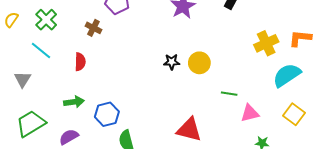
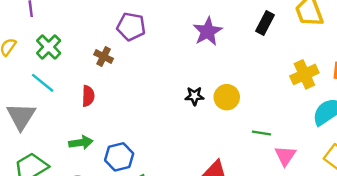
gray triangle: (23, 79) -> (21, 116), size x1.5
pink triangle: (250, 113) -> (285, 156), turned -42

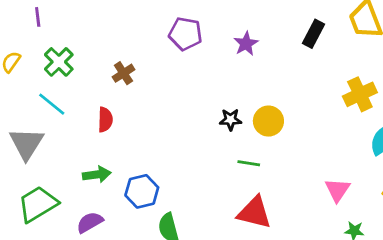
purple pentagon: (131, 27) -> (185, 34), moved
purple star: (208, 31) -> (246, 44), size x0.7
brown cross: (104, 57) -> (124, 73), turned 30
green line: (261, 133) -> (249, 163), moved

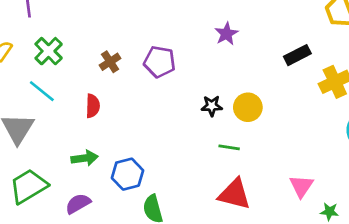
purple pentagon: (185, 34) -> (160, 62), moved
black rectangle: (313, 34) -> (297, 55), moved, turned 35
pink triangle: (337, 190) -> (301, 186), moved

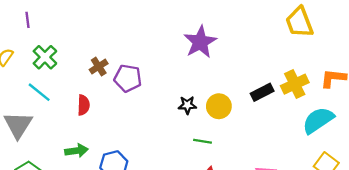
purple star: (226, 34) -> (200, 42), size x1.6
black rectangle: (297, 55) -> (262, 92), moved
purple pentagon: (160, 62) -> (128, 78), moved

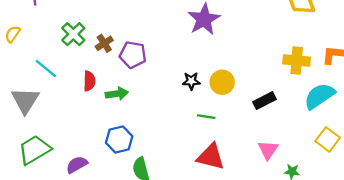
green cross: (45, 57) -> (73, 34), moved
yellow cross: (295, 84) -> (297, 60), turned 30
black rectangle: (262, 92) -> (265, 101), moved
green arrow: (76, 151) -> (117, 94), moved

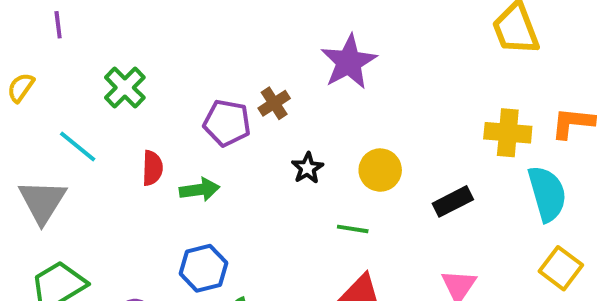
brown cross: (104, 43) -> (274, 103), moved
black star: (191, 81) -> (307, 168), moved, turned -30
cyan semicircle: (320, 96) -> (547, 194), turned 108

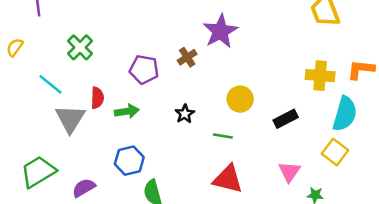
brown cross: (274, 103) -> (187, 57), moved
black star: (307, 168) -> (185, 114), moved
cyan semicircle: (547, 194) -> (345, 114), turned 32
gray triangle: (42, 201) -> (70, 119), moved
yellow square: (561, 268) -> (335, 152), moved

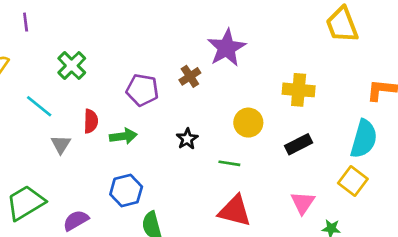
yellow cross: (320, 76) -> (299, 90), moved
gray triangle: (70, 119) -> (61, 144), size x0.6

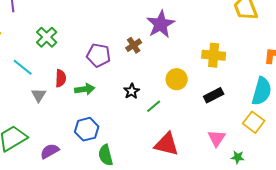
green line: (229, 163) -> (154, 106), moved, turned -49

